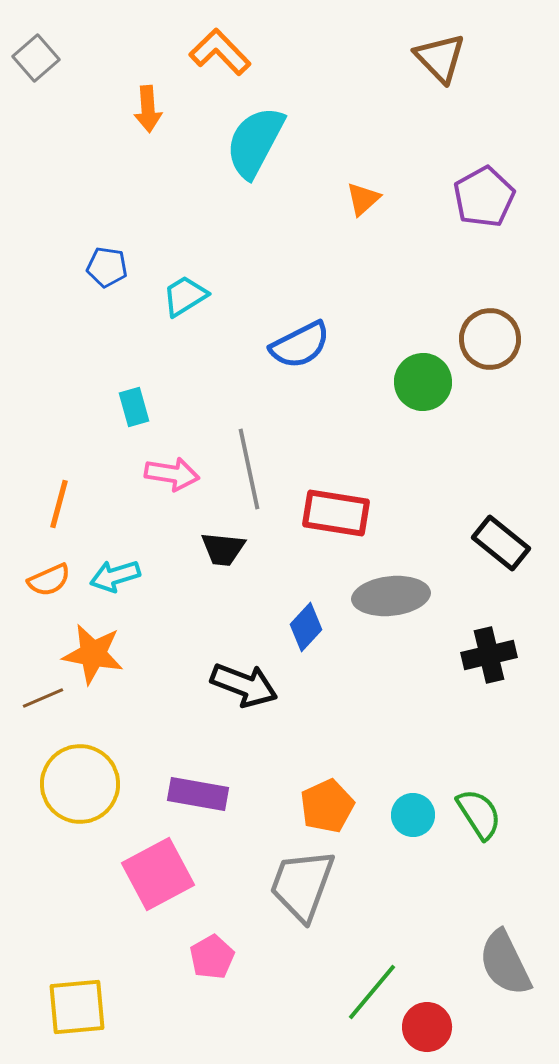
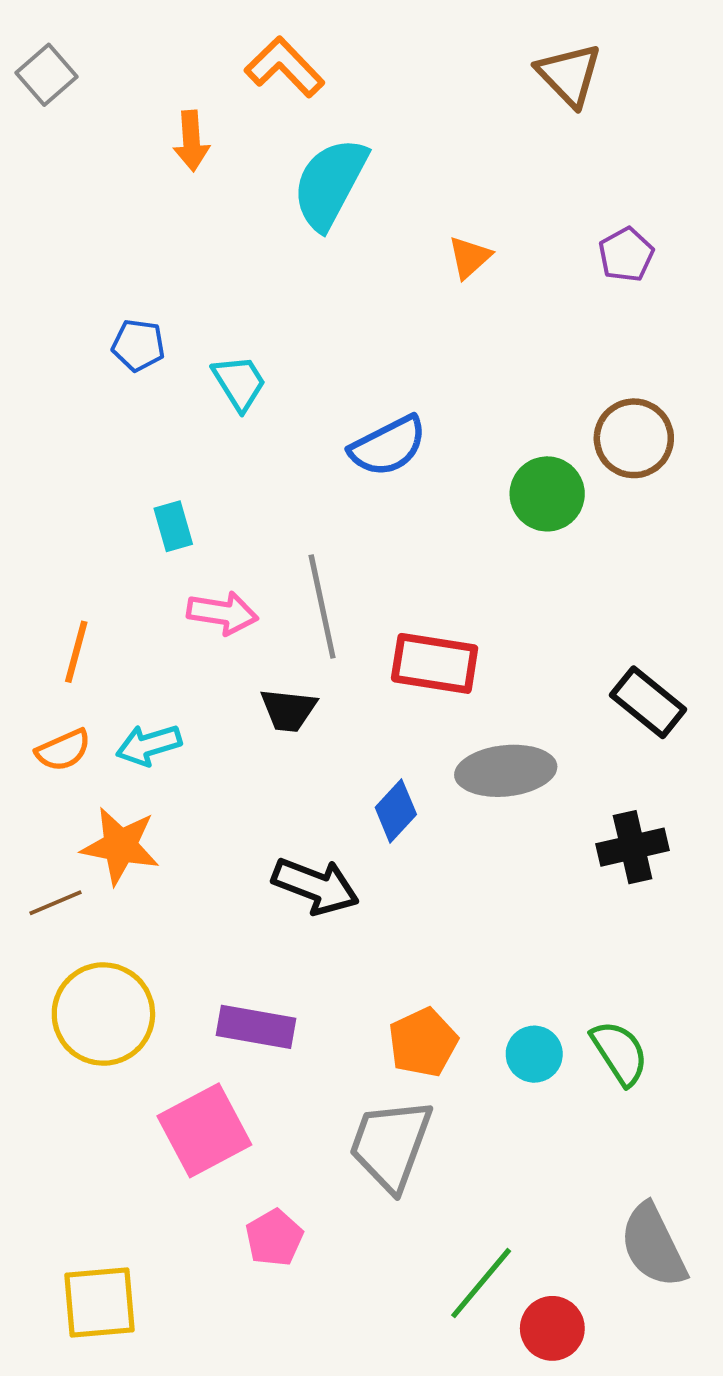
purple pentagon: (484, 197) -> (626, 255), size x0.7
cyan trapezoid: (185, 296) -> (239, 383), turned 90

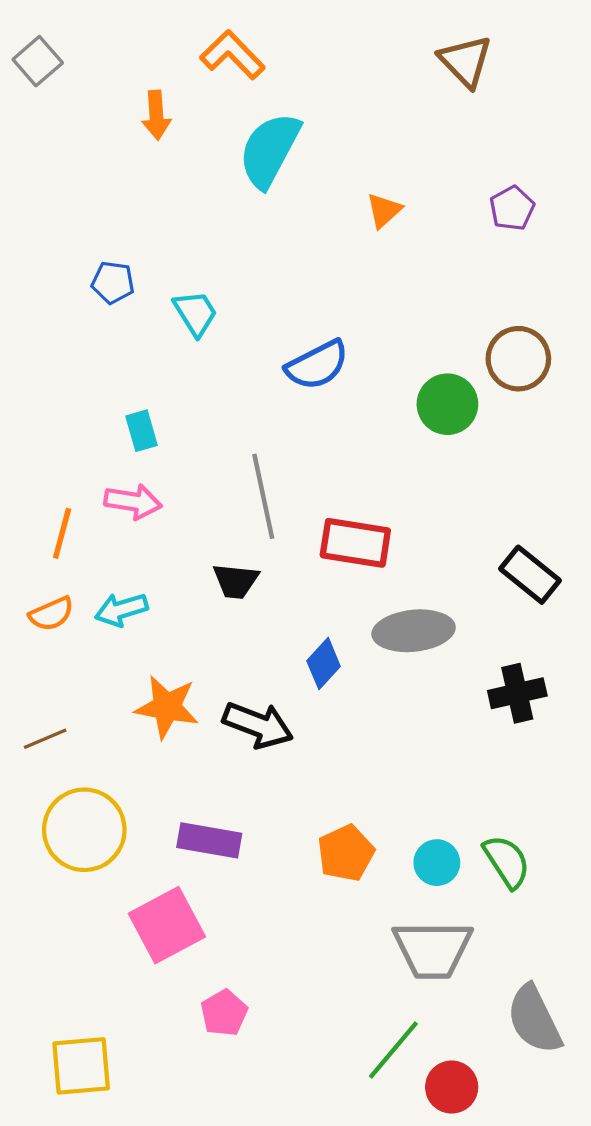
pink arrow: (222, 613) -> (133, 502), moved
orange star: (120, 846) -> (167, 707), moved
gray trapezoid: (391, 1145) -> (433, 949), moved, turned -110

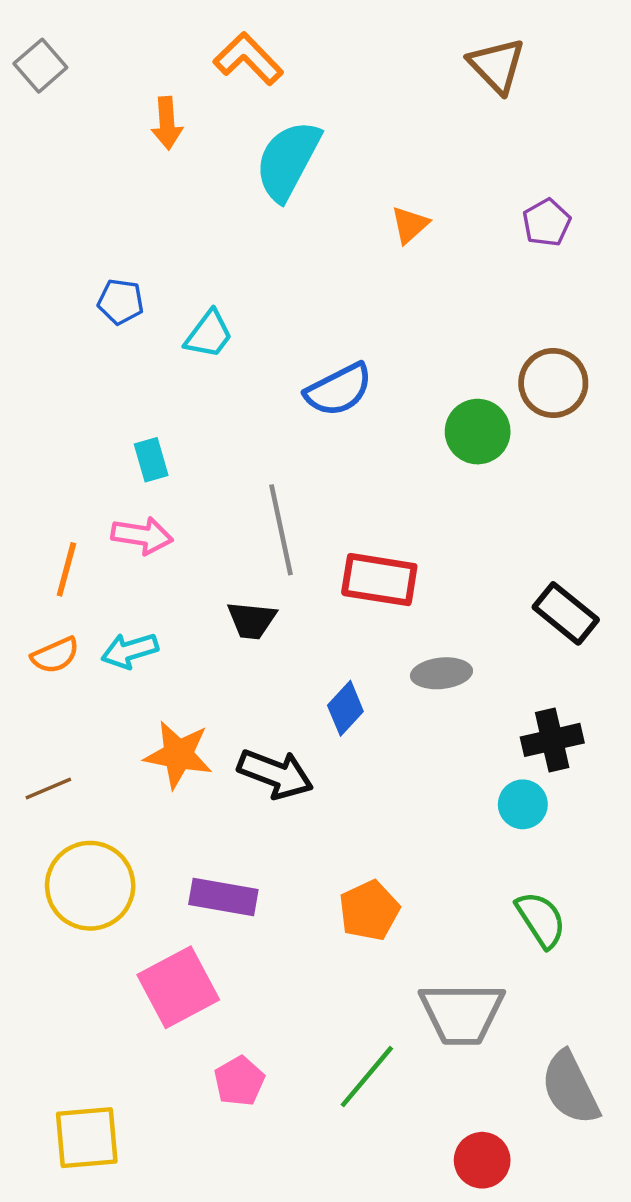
cyan trapezoid: (195, 313) -> (209, 334), turned 69
gray ellipse: (414, 631) -> (441, 673), size x0.7
cyan circle: (437, 863) -> (523, 804), moved
green line: (393, 1050) -> (367, 1077), moved

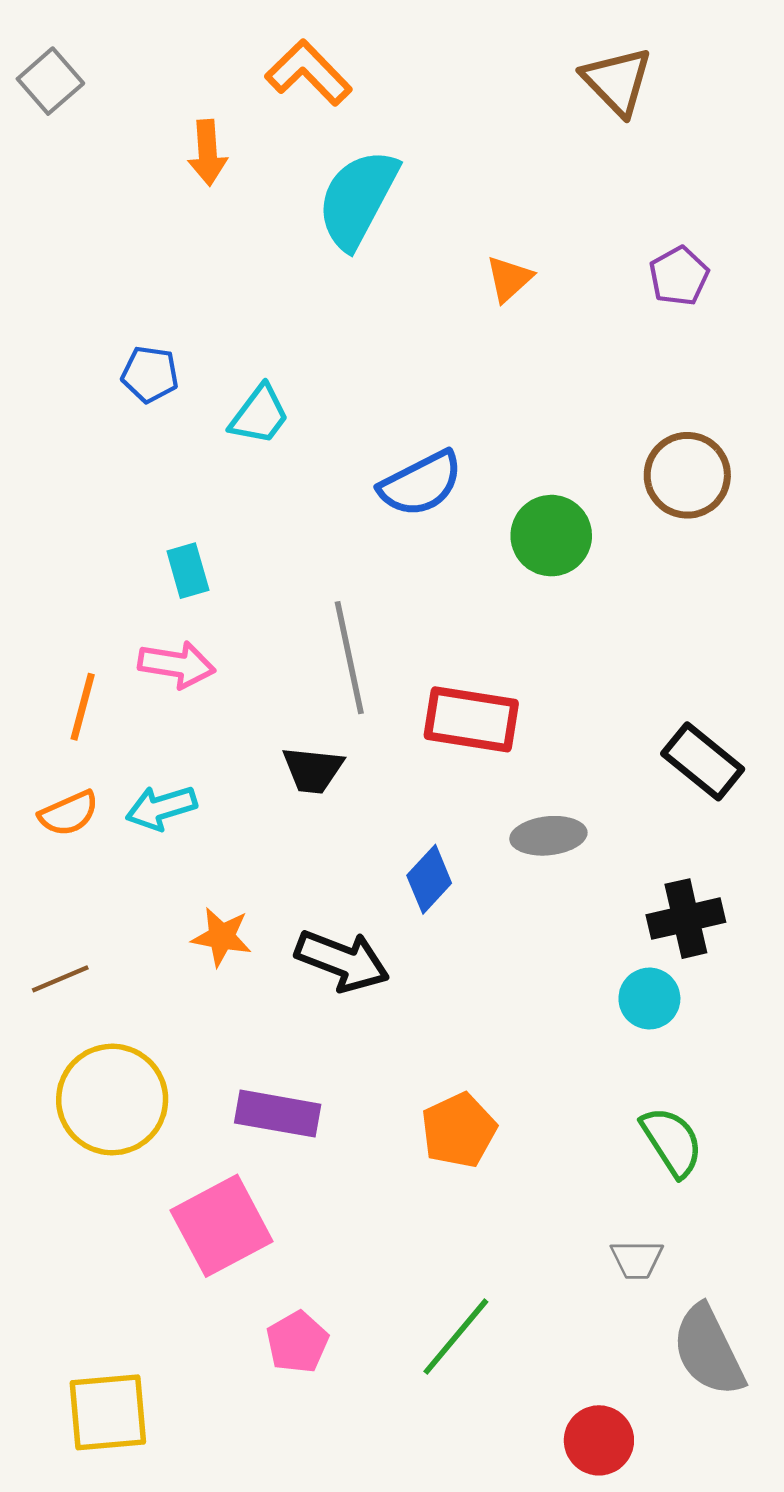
green circle: (478, 432) -> (551, 536), moved
orange star: (178, 755) -> (222, 937), size x0.7
gray trapezoid: (462, 1013) -> (637, 1259), moved, size x0.5

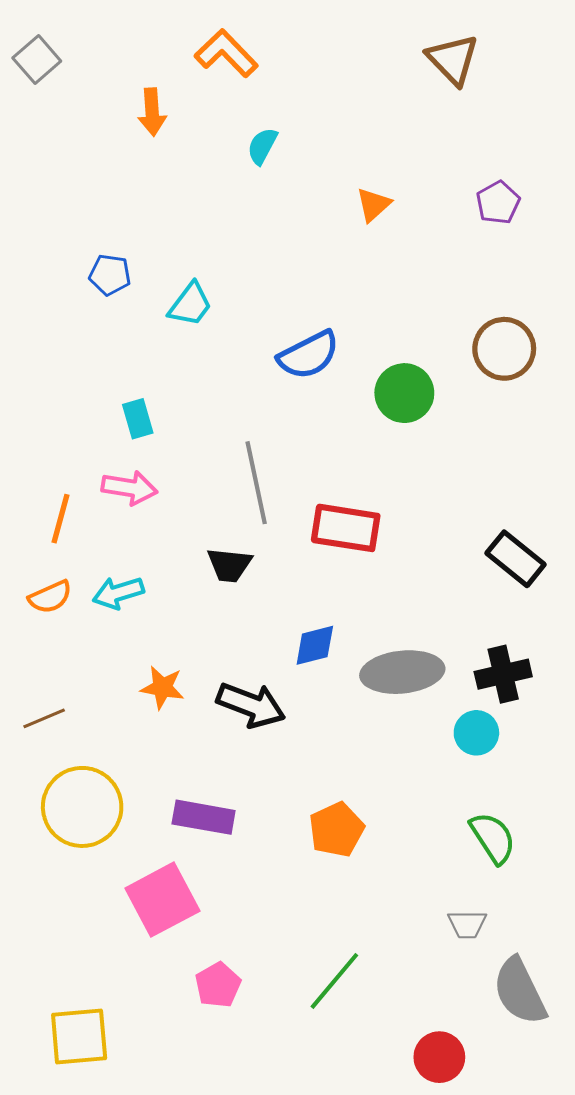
cyan semicircle: (358, 199) -> (262, 146), size x0.5
gray ellipse: (548, 836) -> (402, 672), moved, size x1.5
blue diamond: (429, 879) -> (315, 645), turned 33

